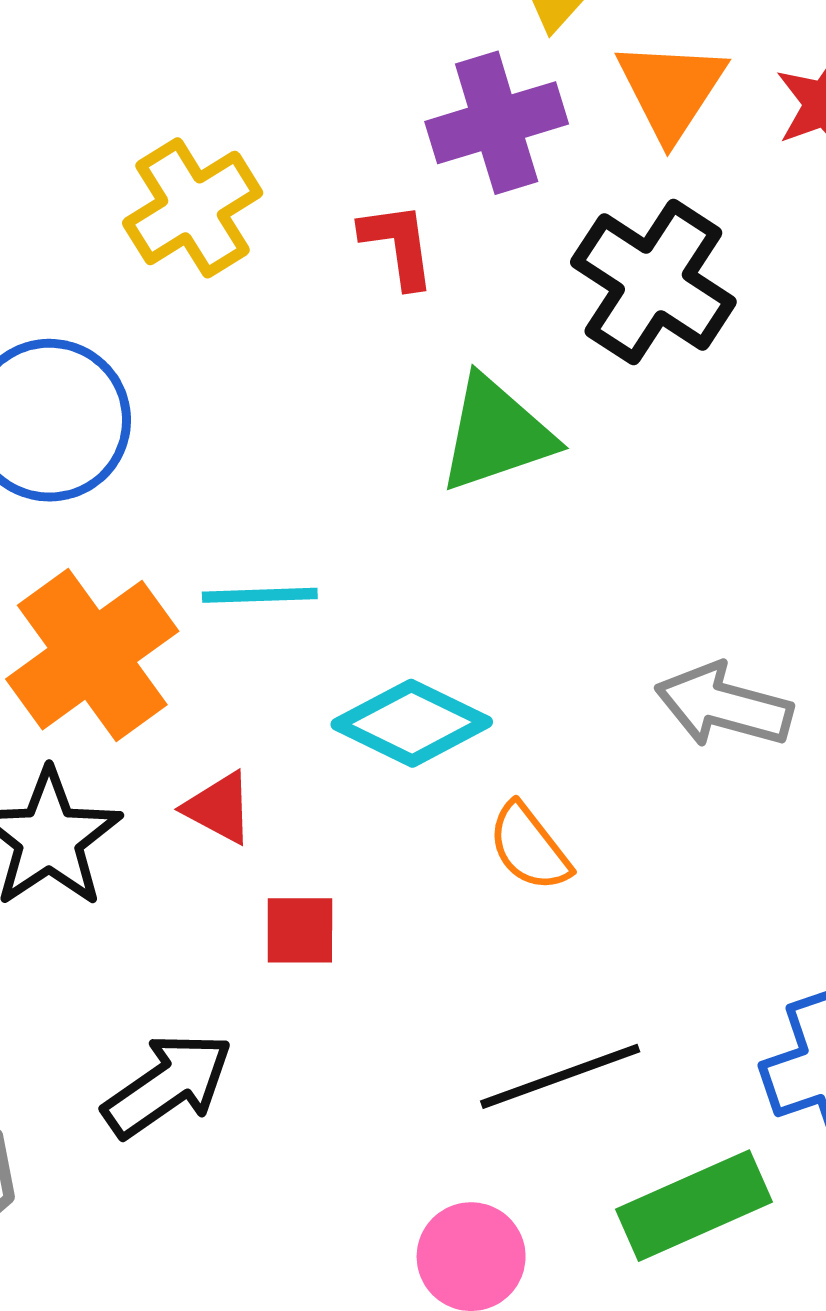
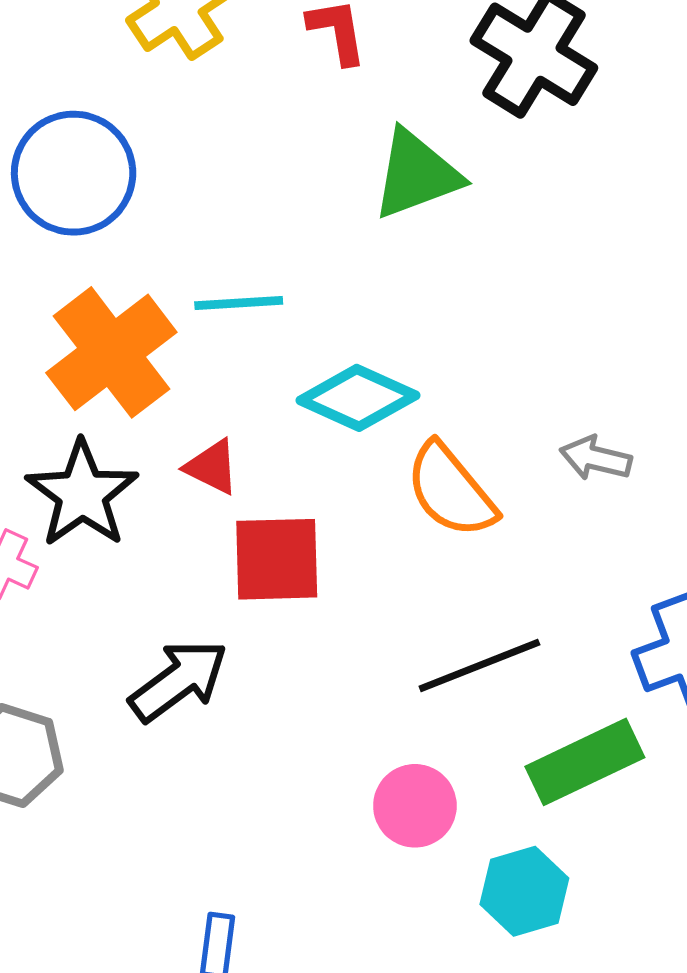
gray arrow: (724, 705) -> (596, 458), moved, size x0.7
orange semicircle: (529, 847) -> (451, 490), size x1.4
red square: (300, 930) -> (277, 559), size x1.6

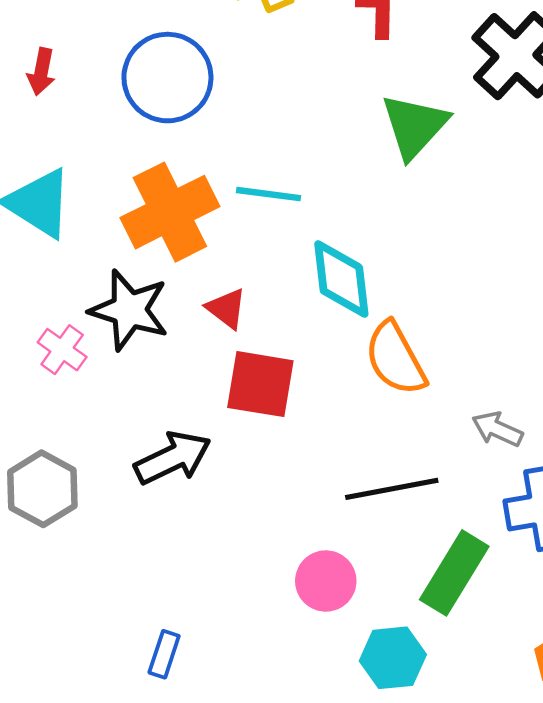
green triangle: (416, 174) -> (415, 126), turned -38
cyan diamond: (358, 398) -> (341, 279), turned 48
gray arrow: (596, 458) -> (497, 429), moved
black star: (82, 494) -> (129, 310), turned -30
green rectangle: (585, 762) -> (454, 573), turned -44

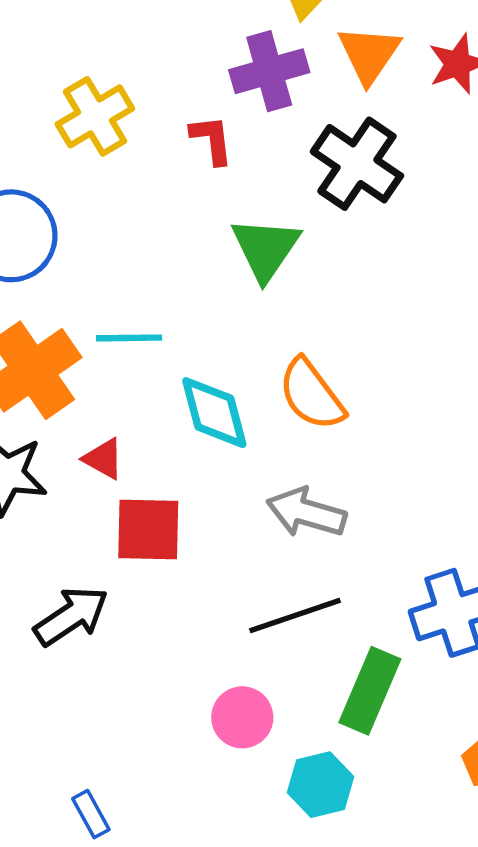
orange semicircle: (395, 359) -> (311, 394), moved
gray arrow: (497, 429) -> (306, 513), moved, size x1.5
blue rectangle: (164, 654) -> (91, 814), turned -39

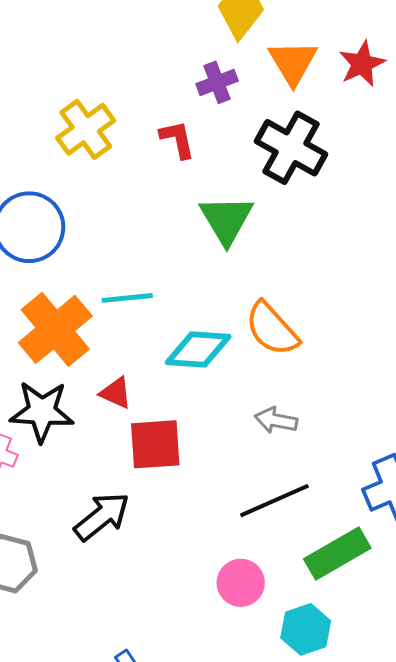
purple cross: (269, 71) -> (217, 82), size x0.7
cyan diamond: (214, 413) -> (198, 350), turned -66
gray arrow: (306, 513) -> (276, 420), size x0.7
green rectangle: (370, 691) -> (337, 553), turned 42

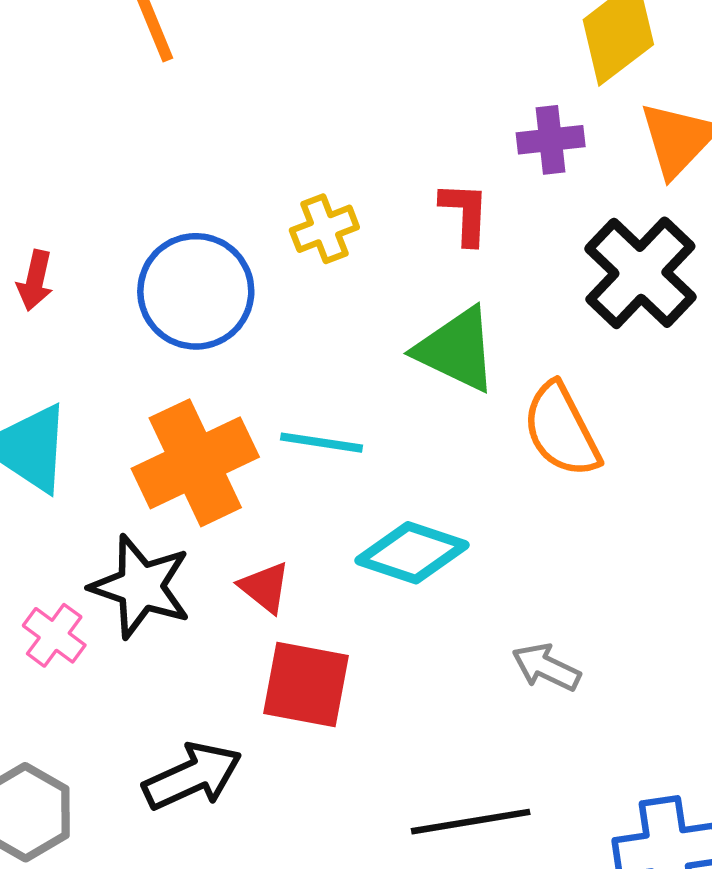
yellow cross: (86, 129) -> (324, 229), moved, size x0.7
green triangle: (226, 220) -> (456, 350), moved, turned -48
orange semicircle: (272, 329) -> (561, 430), moved
gray arrow: (276, 420) -> (546, 667), moved

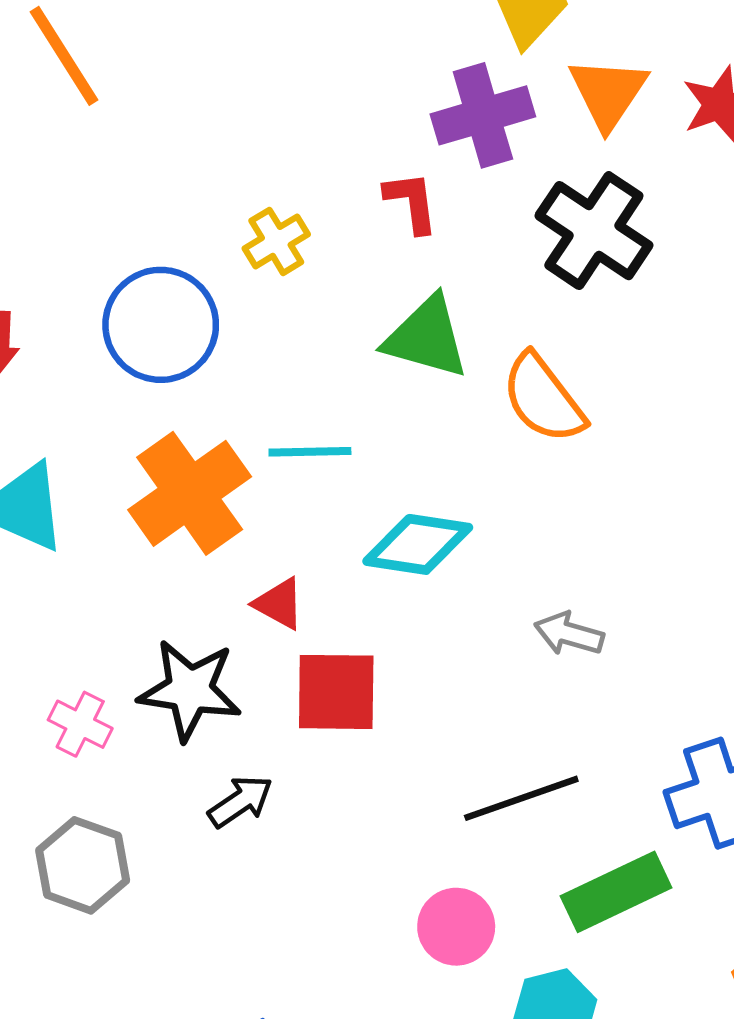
purple cross: (551, 140) -> (483, 115), size x1.5
black star: (141, 587) -> (190, 690), moved
pink cross: (54, 635) -> (80, 724), moved
black arrow: (192, 776) -> (240, 802), size x0.7

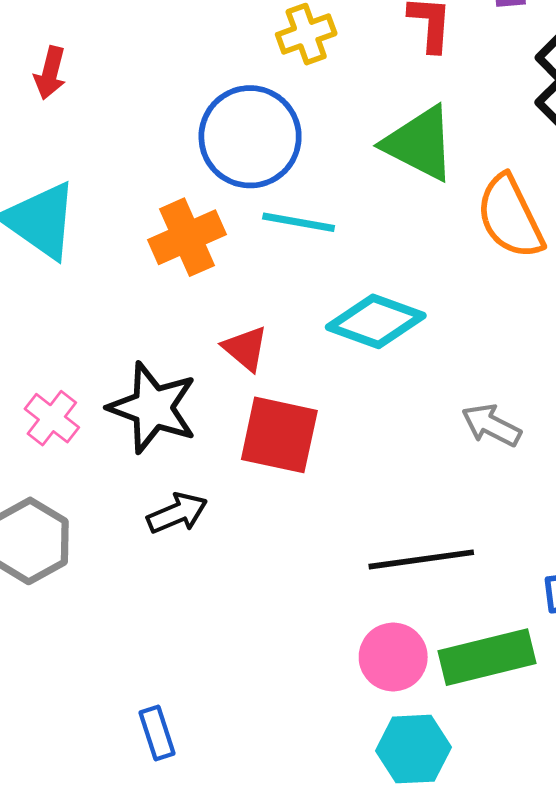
blue circle: (161, 325) -> (250, 137), moved
orange cross: (190, 493) -> (187, 237), size x0.7
pink circle: (456, 927) -> (393, 657), moved

